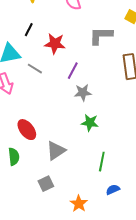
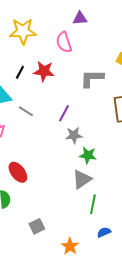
red star: (55, 44) -> (44, 71), moved
green star: (90, 123) -> (88, 155), moved
gray triangle: (56, 151) -> (82, 179), moved

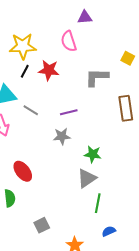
yellow star: (23, 31) -> (23, 46), moved
purple line: (64, 113) -> (69, 112), turned 48
gray star: (74, 135) -> (62, 136), moved

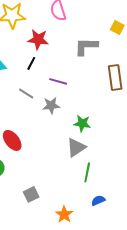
black line: (25, 71) -> (31, 63), moved
gray line: (31, 110) -> (26, 93), moved
purple line: (69, 112) -> (58, 81), turned 30

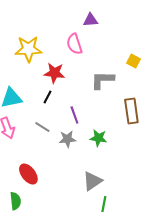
purple line: (58, 81) -> (74, 115), turned 54
green star: (82, 123) -> (98, 138), moved

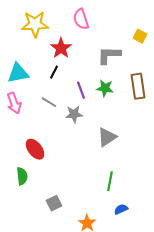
red star: (54, 73) -> (61, 48), turned 30
green star: (98, 138) -> (105, 88), moved
gray triangle: (92, 181) -> (107, 137), moved

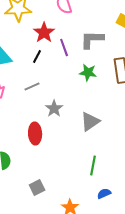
purple line: (81, 90) -> (64, 48), moved
gray line: (49, 102) -> (32, 86), turned -56
gray star: (74, 114) -> (54, 108), moved, turned -30
red ellipse: (35, 149) -> (35, 134), moved, turned 35

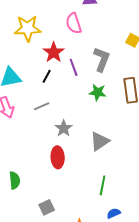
gray L-shape: (92, 40) -> (102, 59), turned 110
red ellipse: (35, 134) -> (58, 157), moved

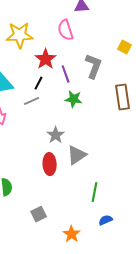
green star: (98, 92) -> (74, 99), moved
gray line: (42, 106) -> (32, 101), moved
gray triangle: (100, 141) -> (77, 155), moved

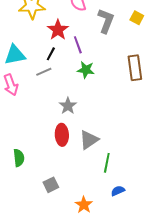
gray L-shape: (94, 66) -> (106, 21), moved
gray triangle: (77, 155) -> (89, 140), moved

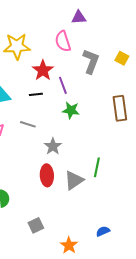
black line: (51, 54) -> (36, 94), turned 56
gray line: (44, 72) -> (28, 124), moved, turned 42
green line: (107, 163) -> (97, 167), moved

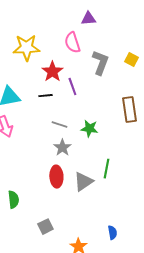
green star: (71, 110) -> (89, 129), moved
gray line: (28, 124) -> (59, 125), moved
blue semicircle: (103, 231) -> (112, 233), turned 104

